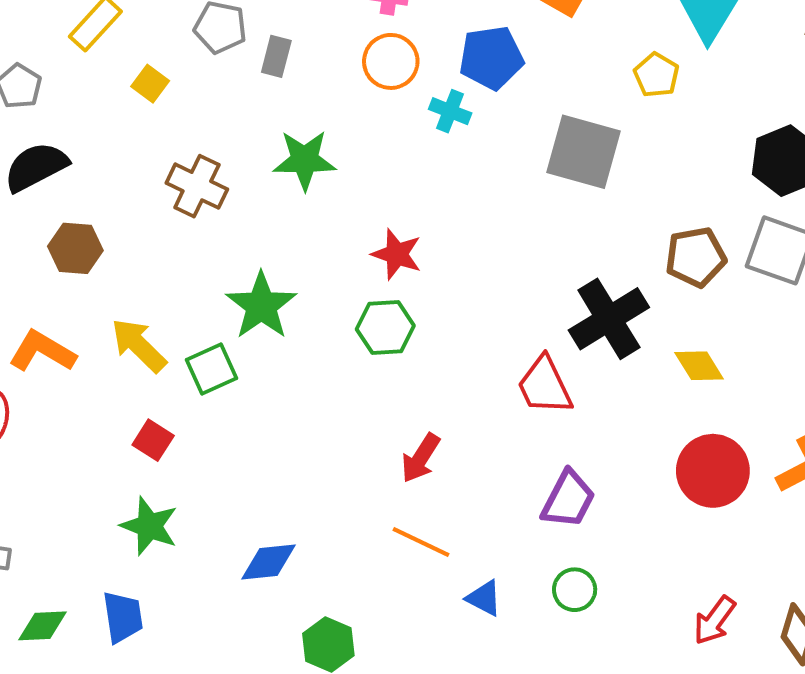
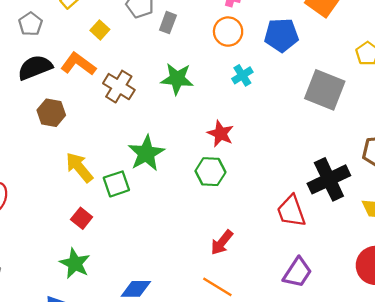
cyan cross: (450, 111) -> (242, 75), moved, turned 30
orange L-shape: (42, 351) -> (78, 64), moved

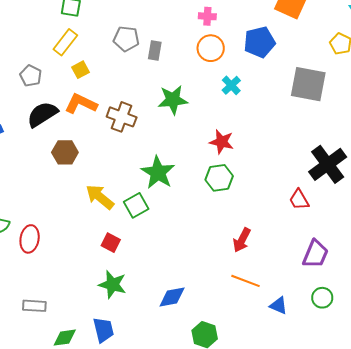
yellow square: (100, 30) -> (80, 70), moved, turned 30
red trapezoid: (291, 211) -> (299, 200), size x0.7

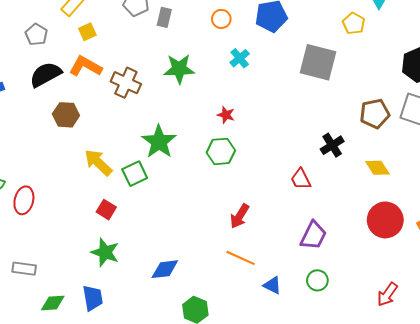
orange circle: (211, 48) -> (221, 19), size x0.7
red star: (222, 142) -> (226, 115), size x0.7
black cross: (328, 164) -> (332, 145), size x0.6

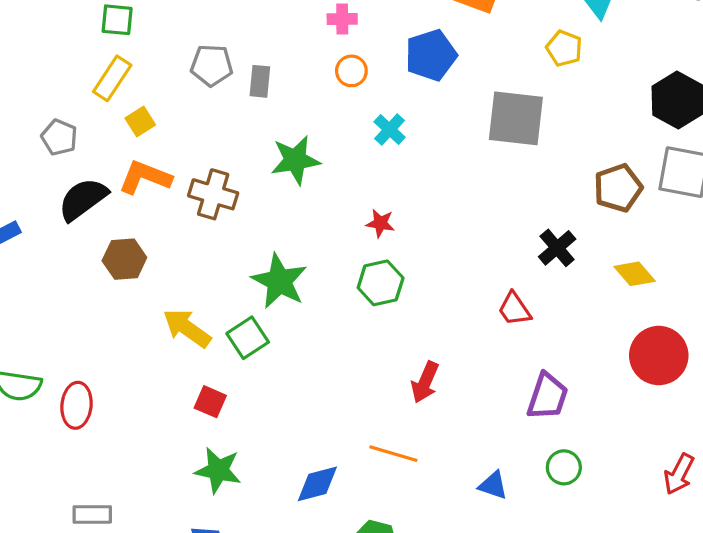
orange line: (241, 258) -> (393, 454), moved

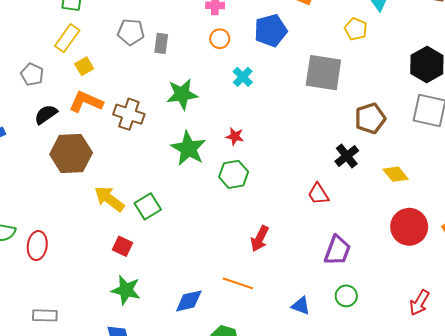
brown pentagon: (618, 188) -> (370, 118), moved
black semicircle: (83, 199) -> (46, 114), size x0.7
brown hexagon: (124, 259) -> (71, 153), size x1.5
green star: (279, 281) -> (188, 148), moved

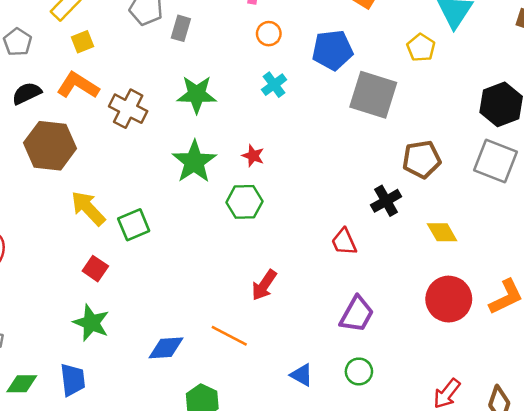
blue pentagon: (271, 30) -> (332, 50), moved
orange circle: (220, 39) -> (269, 34), moved

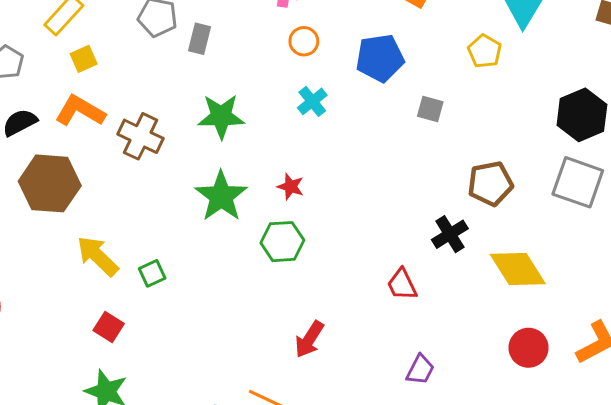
gray square: (373, 95) -> (430, 109), size x0.5
green square: (134, 225) -> (152, 273), size x0.7
yellow diamond: (442, 232) -> (518, 269), size x1.5
red circle: (449, 299) -> (529, 348), size x0.7
purple trapezoid: (357, 314) -> (420, 370), size x0.7

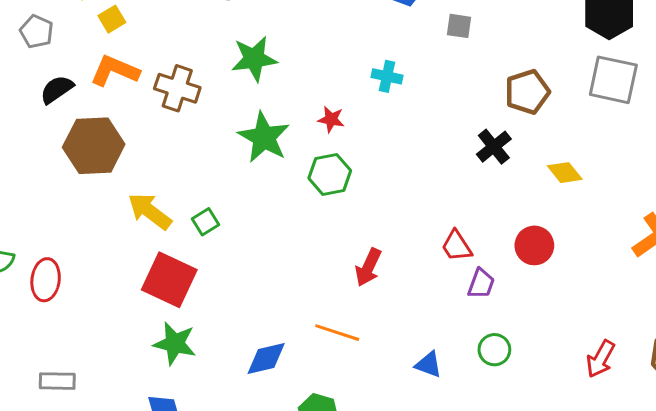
cyan cross: (312, 101) -> (387, 76), moved, turned -32
yellow diamond: (518, 269) -> (565, 173), size x0.6
red trapezoid: (402, 285) -> (457, 246), moved
red square: (109, 327) -> (169, 280), size x1.8
red circle: (529, 348) -> (534, 245), moved

